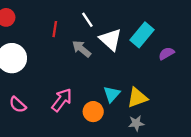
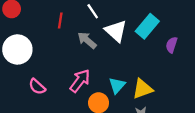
purple semicircle: (166, 53) -> (172, 45), turned -42
pink arrow: (62, 100) -> (80, 81), moved
pink semicircle: (18, 105) -> (37, 87), moved

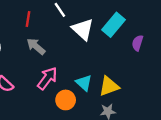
gray arrow: (87, 40) -> (36, 46), moved
cyan triangle: (117, 85) -> (84, 83), turned -30

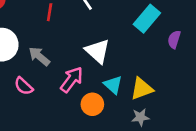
white triangle: (83, 29) -> (98, 51), moved
gray arrow: (36, 46) -> (39, 56), moved

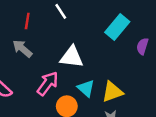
white triangle: (98, 51) -> (72, 57), turned -35
gray arrow: (39, 56) -> (22, 49), moved

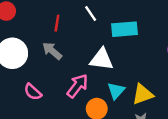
cyan rectangle: (117, 27) -> (124, 29), moved, turned 45
cyan triangle: (86, 88) -> (116, 91), turned 30

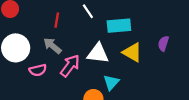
pink arrow: (77, 86) -> (70, 66), moved
pink semicircle: (33, 92) -> (38, 70), moved, turned -56
yellow triangle: (143, 94) -> (132, 52), moved, turned 50

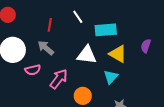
pink arrow: (70, 66) -> (59, 79), moved
cyan triangle: (111, 82) -> (111, 77), moved

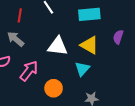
cyan rectangle: (106, 30) -> (89, 14), moved

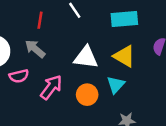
orange circle: (54, 88) -> (87, 95), moved

